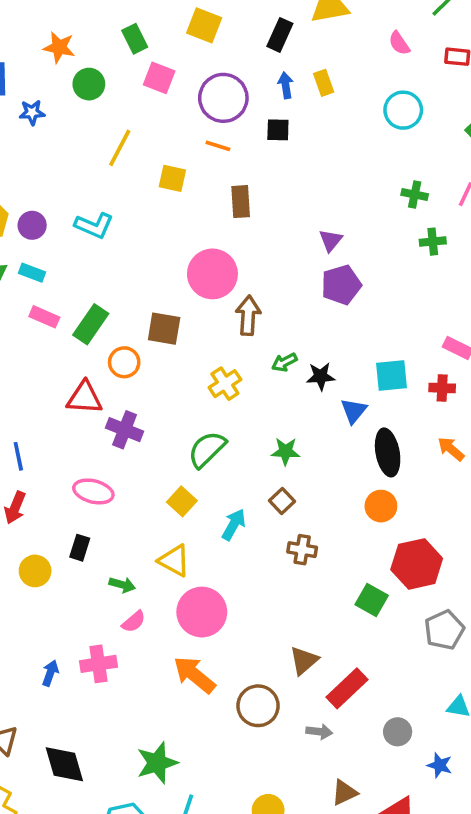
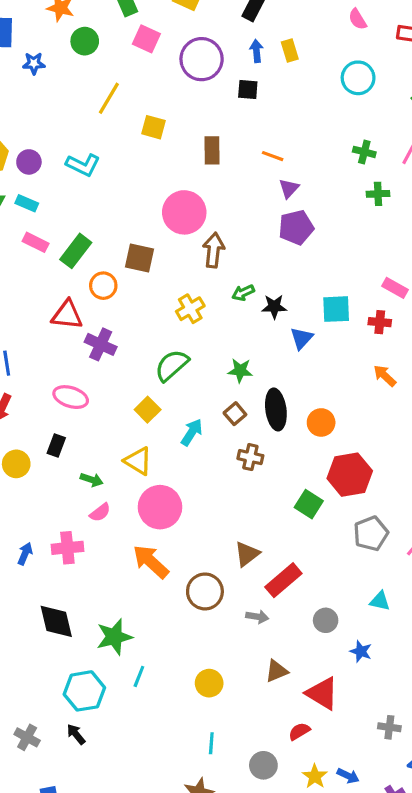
orange line: (218, 146) -> (273, 156), moved
black ellipse: (388, 452) -> (276, 409), moved
black diamond: (64, 764) -> (56, 621), moved

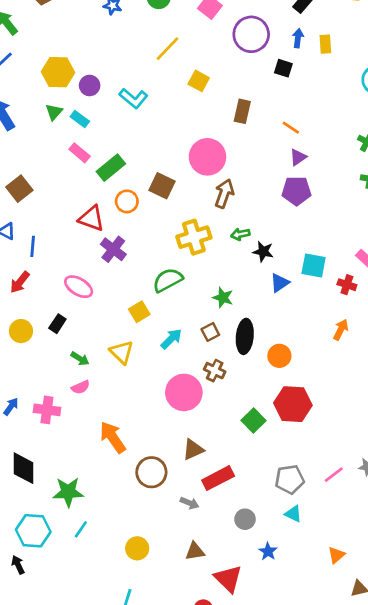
yellow cross: (190, 309) -> (194, 237), size x1.4
orange arrow: (385, 376) -> (341, 330), turned 60
pink circle: (160, 507) -> (184, 392), moved
gray pentagon: (371, 533) -> (290, 479), moved

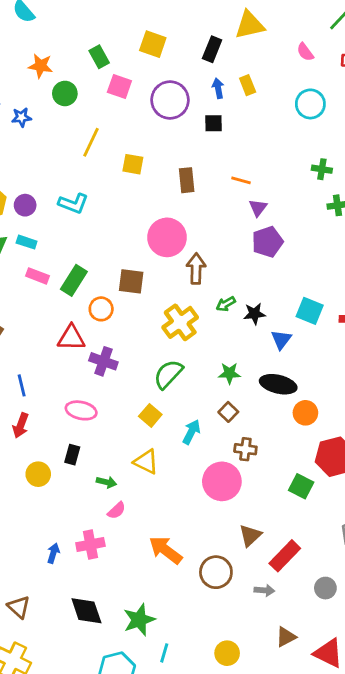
cyan square: (314, 266) -> (310, 311), turned 30
black ellipse: (245, 336) -> (278, 384), moved, turned -64

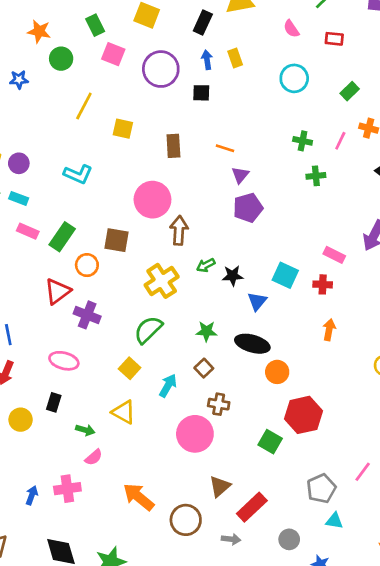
cyan L-shape: (73, 203) -> (78, 174), moved
red triangle: (71, 338) -> (57, 291), turned -40

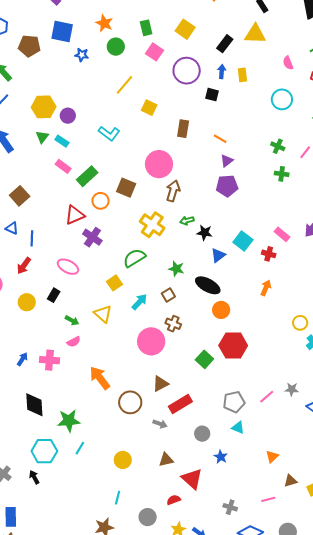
yellow cross: (162, 281) -> (152, 225), turned -35

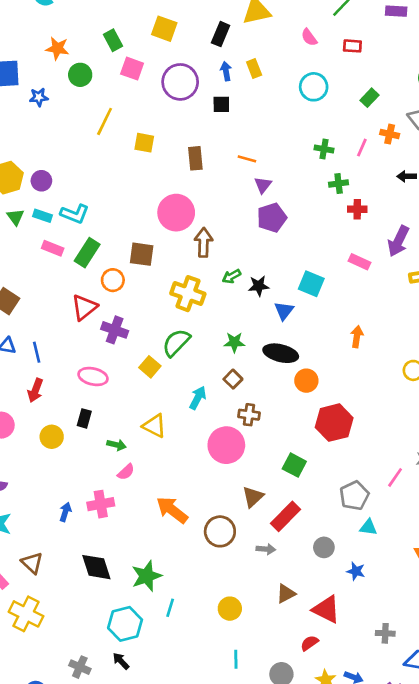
cyan L-shape: (109, 133) -> (75, 214), moved
red cross: (269, 254) -> (357, 209), moved
yellow square: (114, 283) -> (150, 367), moved
green square: (204, 359) -> (294, 465), moved

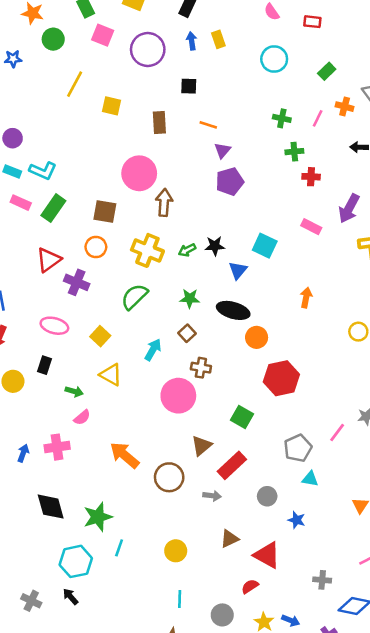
black square: (221, 104) -> (189, 86), moved
green arrow: (232, 276) -> (187, 250), moved
orange circle: (113, 280) -> (96, 247), moved
yellow square: (150, 367) -> (100, 336), moved

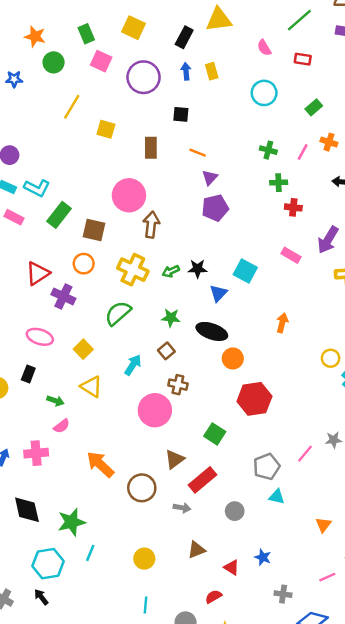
green rectangle: (53, 208) -> (59, 215), moved
blue star: (297, 520) -> (263, 557), moved
red triangle: (267, 555) -> (232, 567), size x0.6

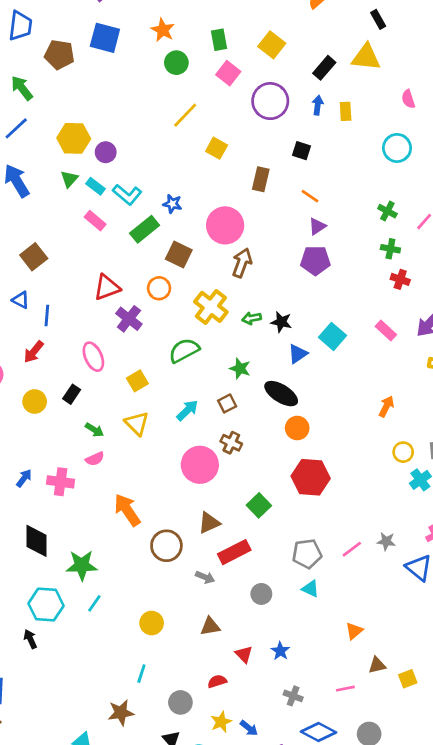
blue star: (14, 79) -> (172, 204), moved
orange arrow: (282, 323) -> (386, 406), moved
pink ellipse: (40, 337) -> (93, 357), turned 35

